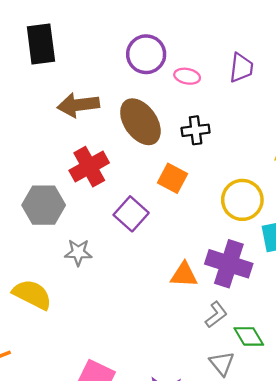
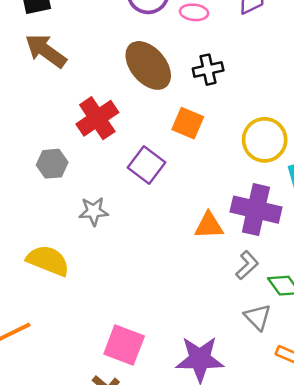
brown arrow: (78, 105) -> (46, 51), moved, turned 48
gray hexagon: (44, 205) -> (52, 164), size x0.7

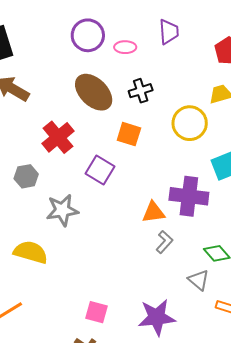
yellow circle: (265, 140) -> (190, 123), moved
gray star: (94, 211) -> (62, 210), size x1.4
gray L-shape: (247, 265) -> (164, 242), moved
pink square: (124, 345) -> (97, 312), size x0.7

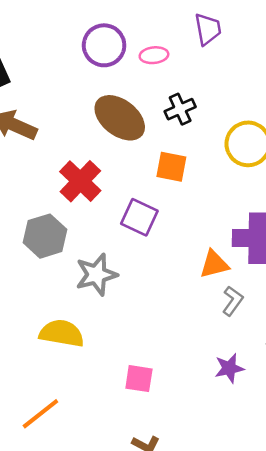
gray hexagon: (26, 176) -> (45, 236), size x1.4
pink square: (97, 312) -> (139, 379), moved
purple star: (157, 317) -> (229, 368), moved, size x0.6

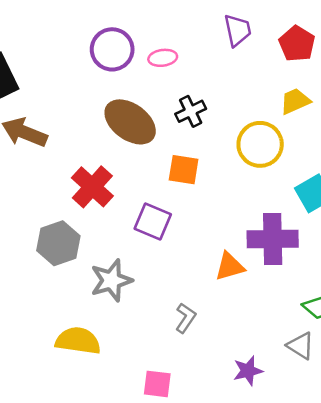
purple trapezoid: (208, 29) -> (238, 30), moved
gray L-shape: (233, 301) -> (186, 318), moved

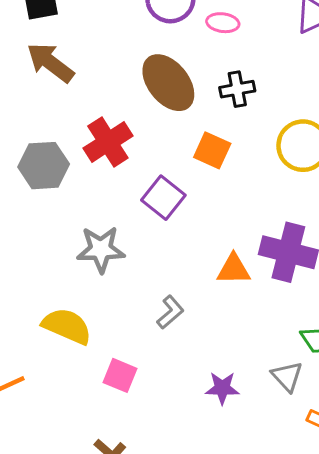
gray hexagon: (58, 243) -> (44, 166), moved
yellow semicircle: (78, 341) -> (67, 326), moved

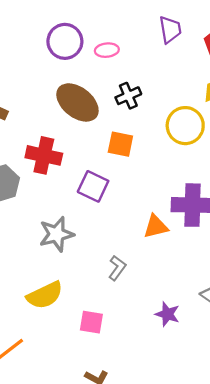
red cross: (108, 142) -> (44, 155), turned -32
yellow semicircle: (67, 326) -> (45, 295), turned 144
purple star: (222, 388) -> (167, 314), turned 30

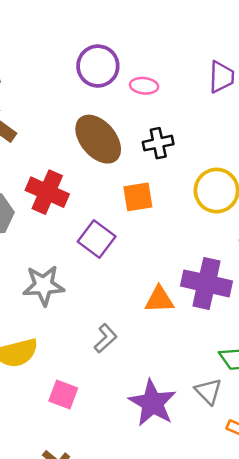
orange square: (120, 144) -> (138, 197), turned -32
purple star: (167, 314) -> (152, 403), size x1.6

